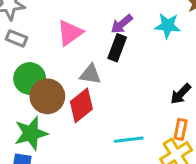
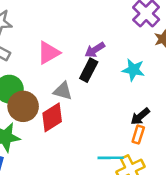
cyan star: (168, 26) -> (133, 70), moved
orange rectangle: (181, 129) -> (138, 135), moved
cyan line: (129, 140) -> (111, 158), moved

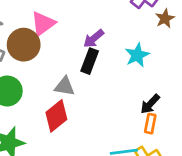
pink triangle: (49, 53) -> (43, 24), moved
cyan star: (133, 70) -> (137, 55), turned -30
brown circle: (23, 106) -> (24, 45), moved

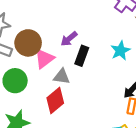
pink triangle: (43, 24) -> (44, 59), moved
purple arrow: (94, 39) -> (69, 39), moved

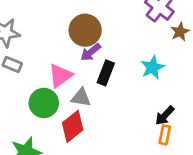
brown circle: (28, 43) -> (85, 30), moved
green circle: (15, 81) -> (44, 103), moved

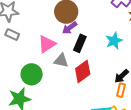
green circle: (44, 103) -> (32, 74), moved
red diamond: (73, 126) -> (83, 71), moved

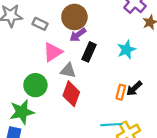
gray rectangle: (12, 34) -> (40, 24), moved
red diamond: (83, 71) -> (71, 94), moved, turned -35
orange rectangle: (121, 90) -> (121, 92), moved

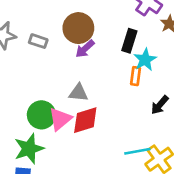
pink triangle: (53, 52) -> (60, 119), moved
black rectangle: (89, 52) -> (129, 41), moved
orange rectangle: (121, 92) -> (135, 76), moved
red diamond: (71, 94) -> (85, 120), turned 60

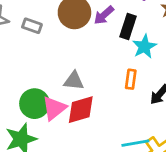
purple arrow: (85, 49) -> (104, 15), moved
orange rectangle: (135, 76) -> (131, 79), moved

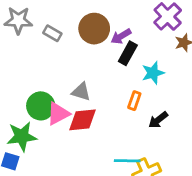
black rectangle: (128, 26) -> (128, 53), moved

